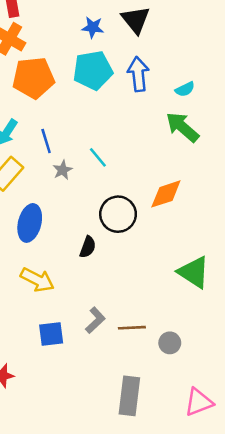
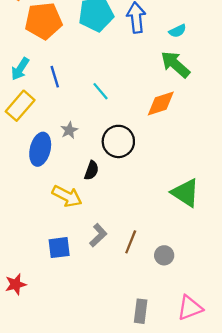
gray star: (63, 170) -> (69, 130), moved
orange diamond: (166, 194) -> (161, 103), moved
yellow arrow: (37, 280) -> (67, 196), moved
brown line: (132, 328) -> (131, 242), turned -65
gray rectangle: (129, 396) -> (141, 311), moved, size x0.7

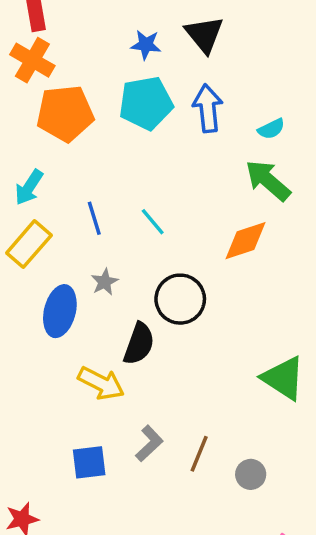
blue line: (55, 77) -> (94, 218), moved
black semicircle: (92, 170) -> (139, 344), size x1.4

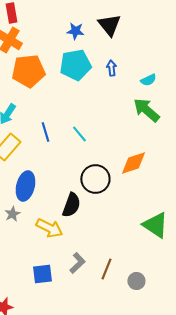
blue arrow: (208, 108) -> (111, 68), size x0.6
orange diamond: (246, 241) -> (133, 163), moved
gray star: (105, 282) -> (12, 214), moved

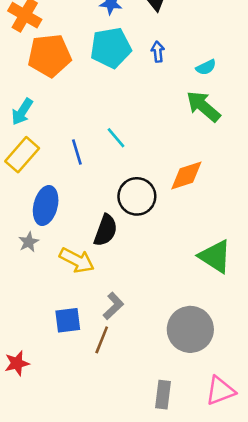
blue line: (45, 132) -> (77, 152), moved
brown line: (106, 269) -> (102, 340), moved
gray circle: (136, 281) -> (190, 329), size x2.0

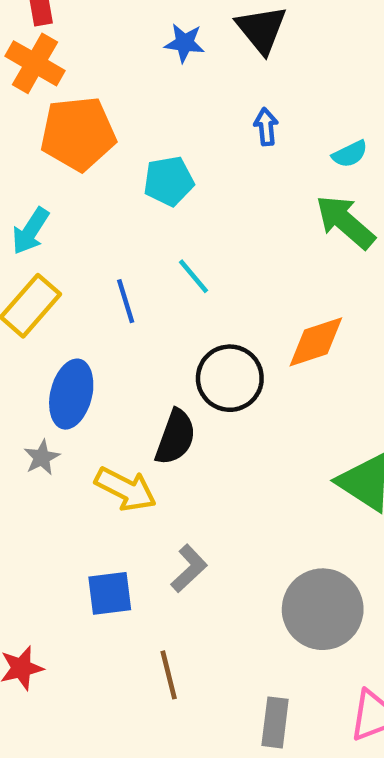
cyan pentagon: (111, 48) -> (169, 181), moved, size x0.7
brown line: (102, 340) -> (169, 675), moved, turned -36

